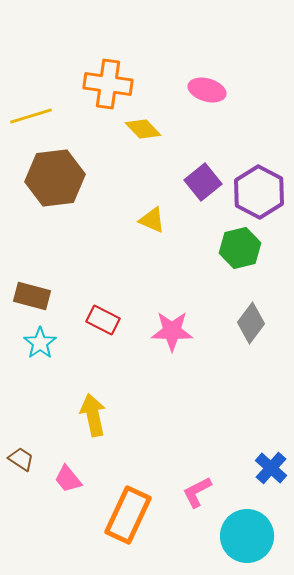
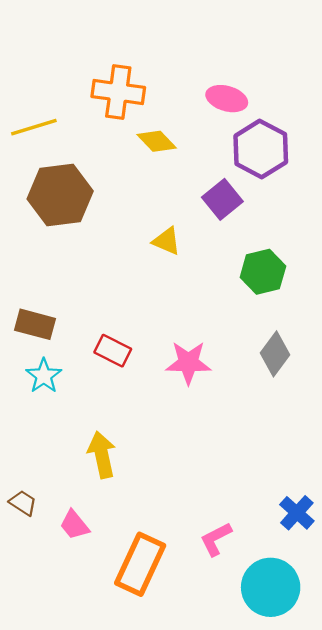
purple hexagon: (259, 192) -> (261, 149), moved

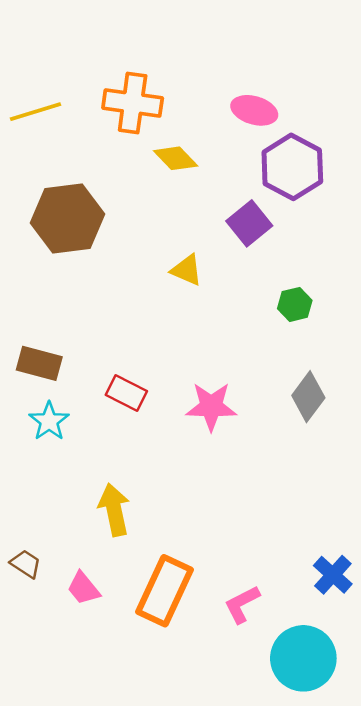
yellow line: (34, 127) -> (36, 112), moved
green hexagon: (263, 272) -> (295, 304), size x0.7
orange rectangle: (140, 564) -> (165, 591), moved

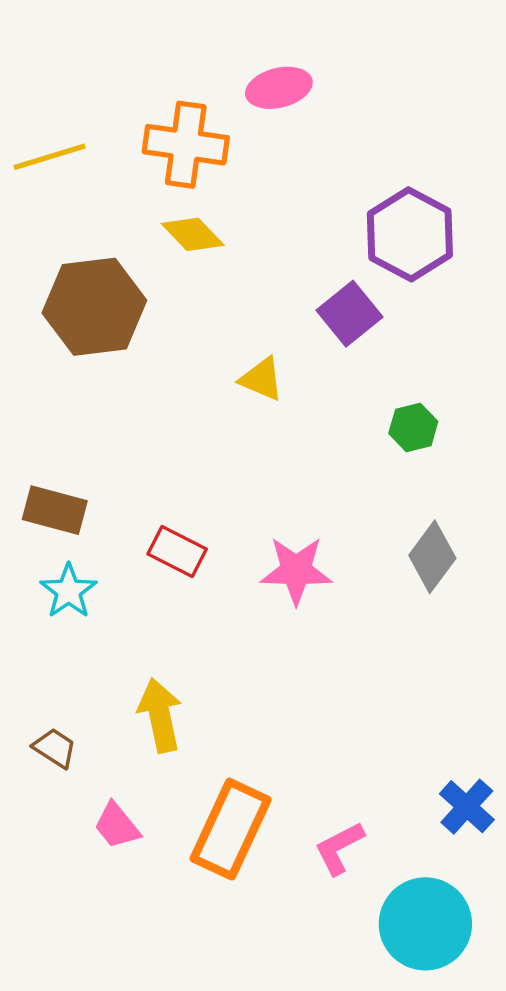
pink ellipse: (254, 110) -> (279, 88), moved, turned -30
yellow diamond: (176, 158) -> (193, 234), moved
brown trapezoid: (26, 564) -> (55, 748), moved

